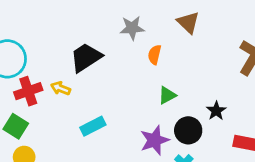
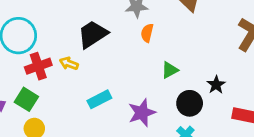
orange semicircle: (155, 55) -> (147, 33), moved
purple star: (155, 140) -> (142, 113), moved

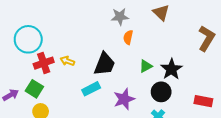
black trapezoid: (93, 34) -> (104, 64), moved, turned 145
black star: (216, 85) -> (171, 69), moved, size x1.5

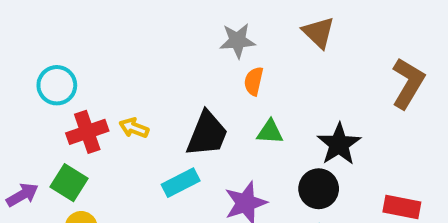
cyan circle: (28, 39) -> (57, 85), size x0.7
green triangle: (146, 66) -> (270, 132), moved, turned 32

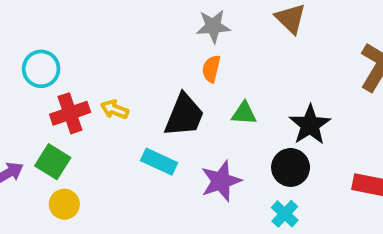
orange semicircle: (254, 81) -> (211, 69), moved
cyan rectangle: (181, 183) -> (159, 162), turned 52

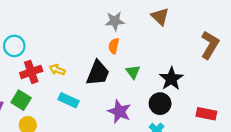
green triangle: (244, 113) -> (133, 72), turned 49
cyan rectangle: (159, 162) -> (68, 100), moved
purple star: (221, 181) -> (119, 111), turned -30

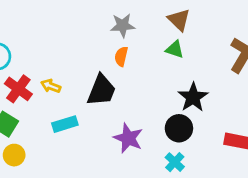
red cross: (31, 72) -> (18, 89), turned -35
green triangle: (133, 72) -> (175, 49), moved, turned -35
cyan rectangle: (68, 100) -> (65, 124), turned -42

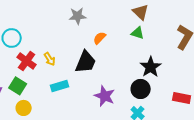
gray star: (123, 25) -> (78, 16), moved
orange semicircle: (121, 56) -> (100, 38), turned 32
yellow arrow: (51, 86) -> (50, 59), turned -144

